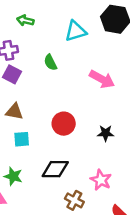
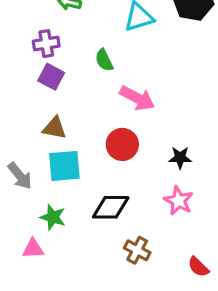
pink arrow: (102, 79) -> (137, 98), moved
cyan square: (22, 139) -> (64, 166), size x1.5
pink star: (101, 180) -> (179, 201), moved

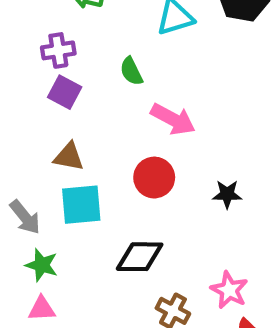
pink star: (179, 201) -> (229, 290), moved
green star: (53, 217) -> (42, 265), moved

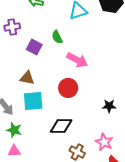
purple cross: (58, 50) -> (12, 27), moved
purple square: (65, 92) -> (34, 47), moved
black star: (227, 194) -> (109, 106), moved

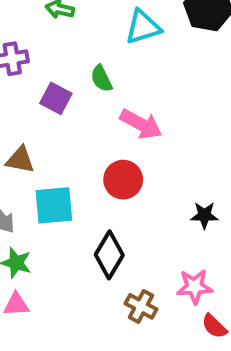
brown triangle: (27, 78) -> (20, 160), moved
black diamond: (61, 126) -> (109, 255), turned -60
pink star: (104, 142) -> (194, 287), turned -30

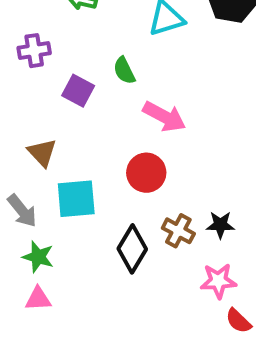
brown triangle: (20, 160) -> (42, 153), turned 36
black star: (204, 215) -> (220, 225), moved
brown cross: (141, 306) -> (178, 231), moved

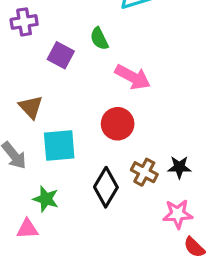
green star: (38, 257) -> (46, 199), moved

